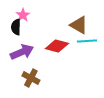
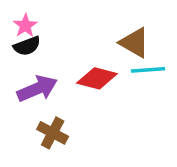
pink star: (23, 15) -> (25, 26), moved
black semicircle: (16, 27) -> (27, 46), turned -112

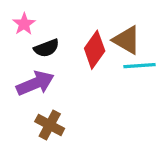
black semicircle: (27, 46) -> (46, 48), moved
red diamond: (97, 78) -> (95, 50), moved, turned -69

